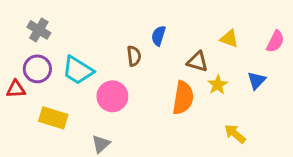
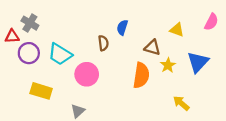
pink semicircle: (275, 42) -> (211, 22), moved
blue triangle: (257, 80) -> (198, 62), size x1.5
red triangle: (16, 89) -> (12, 36), moved

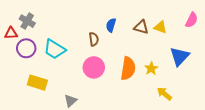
brown triangle: (152, 48) -> (141, 27), moved
yellow star: (168, 65) -> (151, 68), moved
pink circle: (87, 74) -> (94, 67), moved

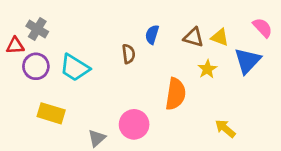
pink semicircle: (192, 20) -> (263, 28), turned -70
blue triangle: (179, 56) -> (247, 61), moved
pink circle: (94, 67) -> (134, 124), moved
yellow star: (151, 68) -> (207, 69), moved

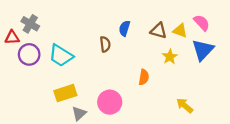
pink semicircle: (263, 28) -> (202, 23), moved
orange semicircle: (176, 94) -> (144, 77), size x0.6
yellow rectangle: (51, 113) -> (65, 93), moved, turned -35

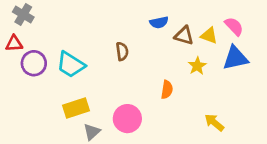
gray cross: (30, 24) -> (23, 14), moved
blue semicircle: (124, 28) -> (159, 22), moved, turned -119
blue triangle: (203, 50) -> (235, 58), turned 35

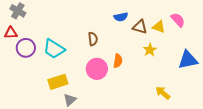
blue triangle: (235, 58) -> (188, 60), moved
orange semicircle: (167, 90) -> (118, 61), moved
pink circle: (127, 119) -> (97, 69), moved

